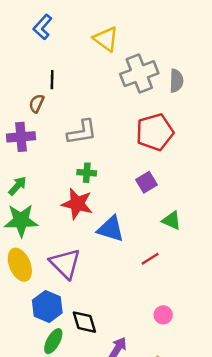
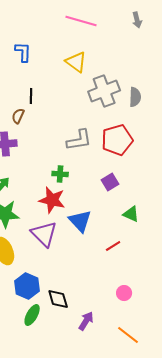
blue L-shape: (43, 27) -> (23, 52), turned 140
gray L-shape: (82, 132) -> (79, 140), moved
blue triangle: (111, 229) -> (80, 221), turned 30
purple triangle: (65, 264) -> (44, 234), moved

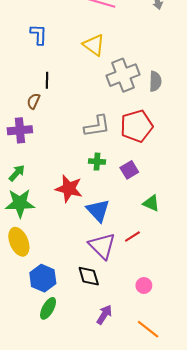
green cross: (60, 174) -> (97, 162), moved
purple triangle: (44, 234) -> (102, 246), moved
black diamond: (58, 299) -> (89, 276), moved

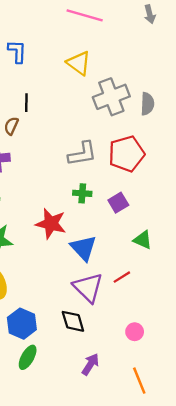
orange line: (148, 329) -> (139, 381), turned 30

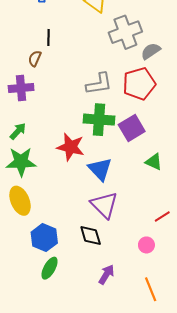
gray semicircle: (147, 104) -> (151, 51), moved, turned -126
green cross: (82, 193) -> (99, 120), size x1.8
purple square: (118, 203) -> (132, 128), size x1.4
red line: (122, 277) -> (162, 217), moved

